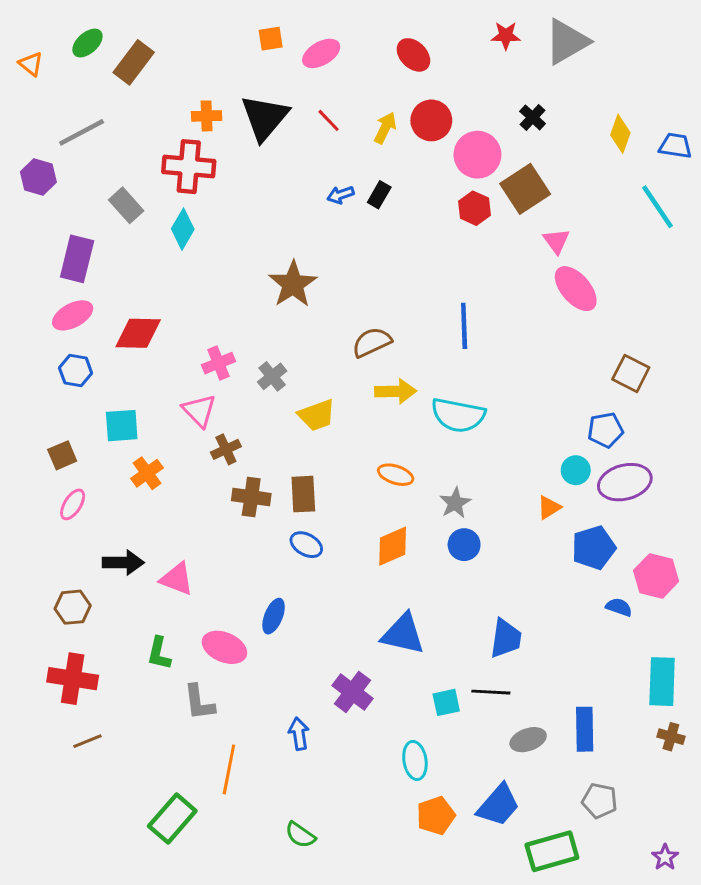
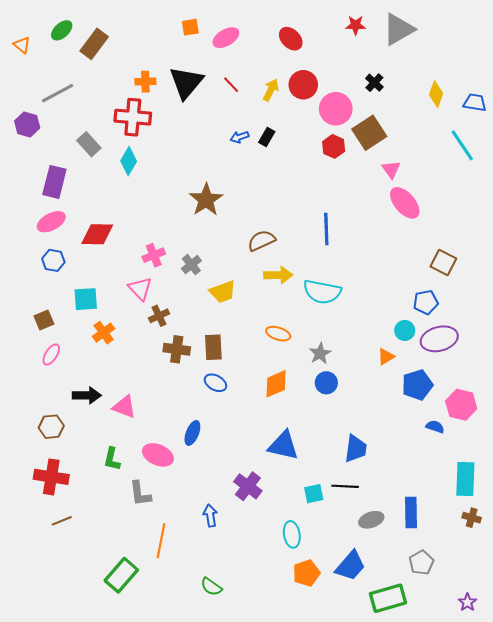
gray pentagon: (600, 801) -> (421, 563), turned 30

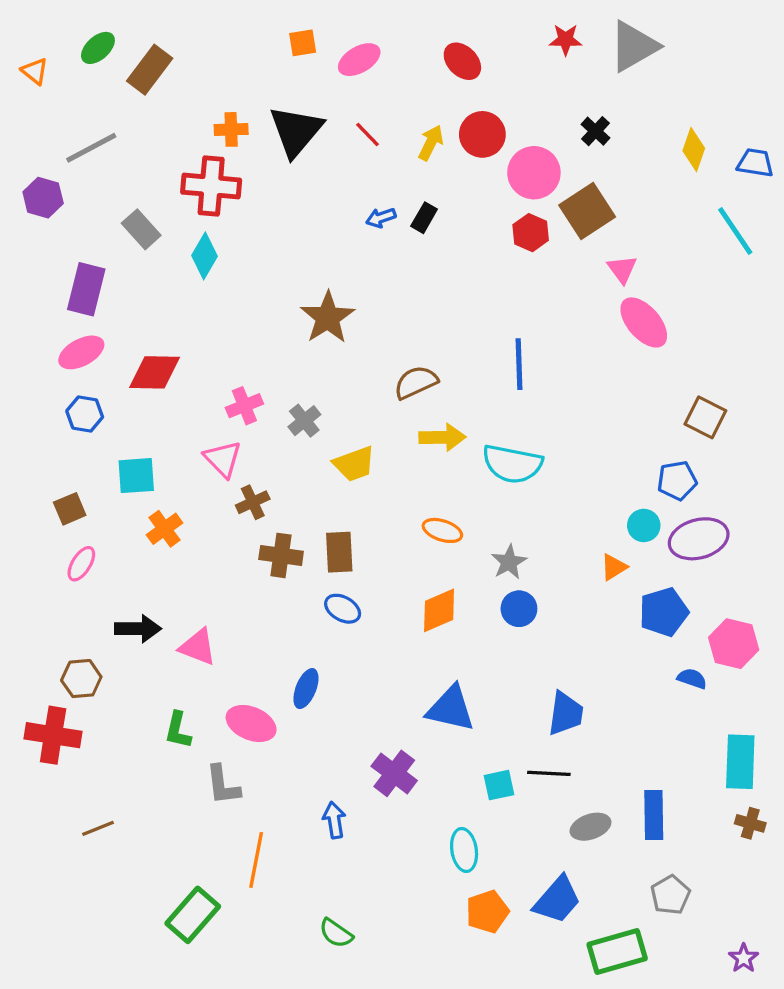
red cross: (51, 477) -> (53, 735), moved

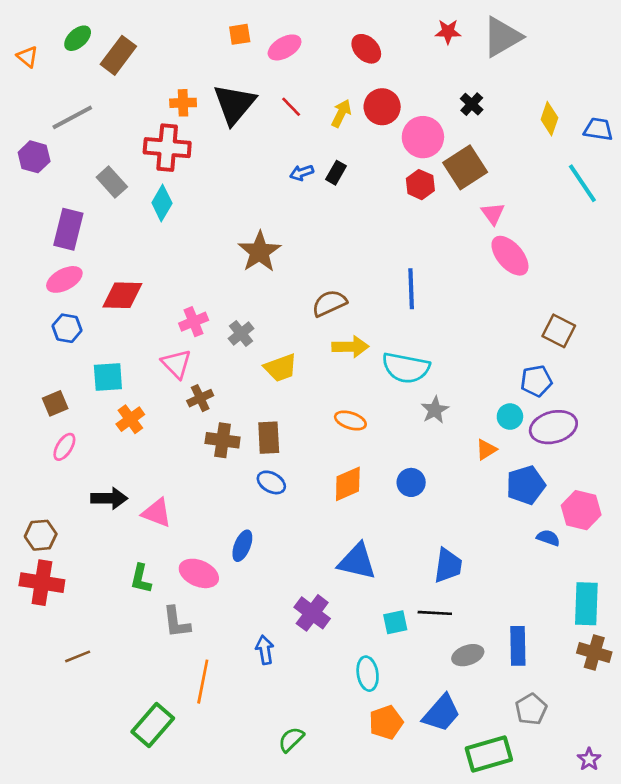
gray star: (509, 562) -> (435, 410), moved
brown hexagon: (81, 679) -> (41, 535), moved
brown cross: (750, 823) -> (594, 653), size x1.4
green semicircle: (336, 933) -> (291, 740), moved, turned 100

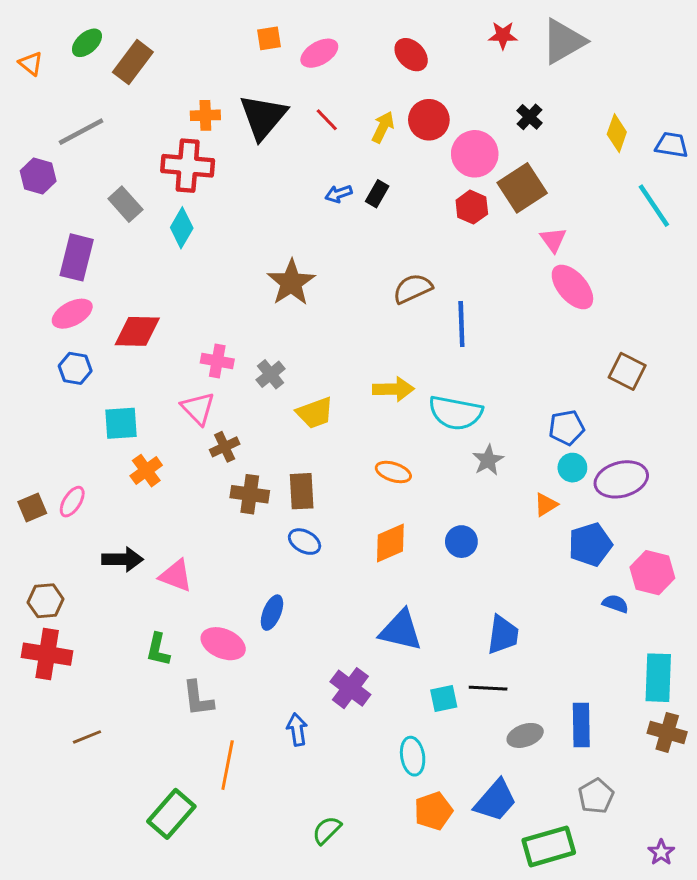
brown semicircle: (329, 303) -> (413, 288), moved
pink cross: (194, 322) -> (217, 361), turned 32
blue pentagon: (536, 381) -> (567, 428), moved
brown square: (55, 403) -> (32, 508), moved

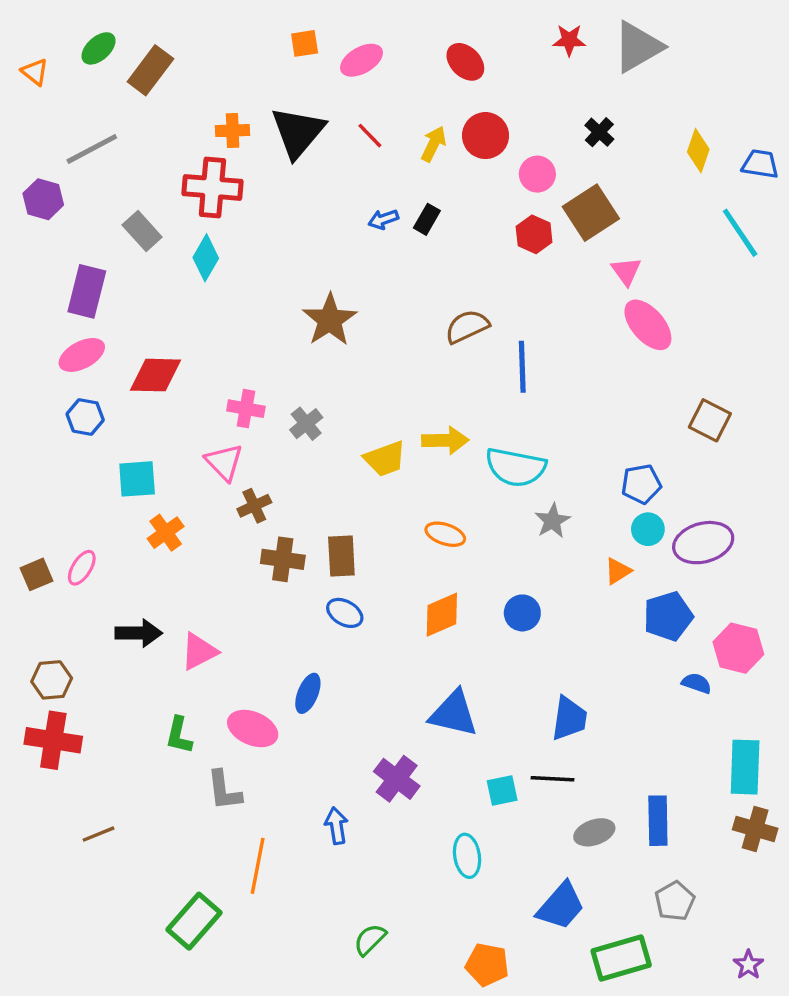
pink circle: (475, 154) -> (537, 174), size x0.7
yellow trapezoid: (315, 413) -> (385, 459), moved
pink triangle: (176, 576) -> (199, 651), turned -48
orange pentagon: (433, 811) -> (487, 965), moved, turned 30

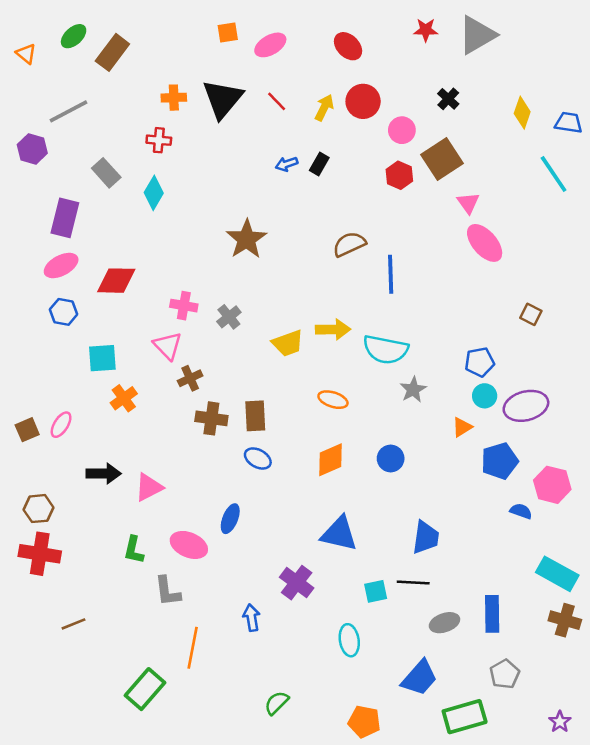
red cross: (212, 187) -> (159, 140), size x0.6
brown square: (710, 420) -> (531, 314), size x0.7
cyan rectangle: (745, 767) -> (557, 574), turned -63

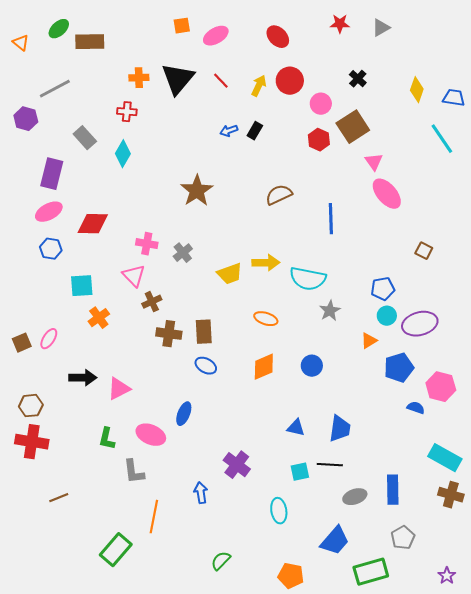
gray triangle: (477, 35) -> (381, 28), size x0.6
brown rectangle: (112, 52) -> (90, 42), turned 52
blue line: (391, 274) -> (331, 219), moved
blue triangle: (339, 534) -> (296, 428), moved, size x0.6

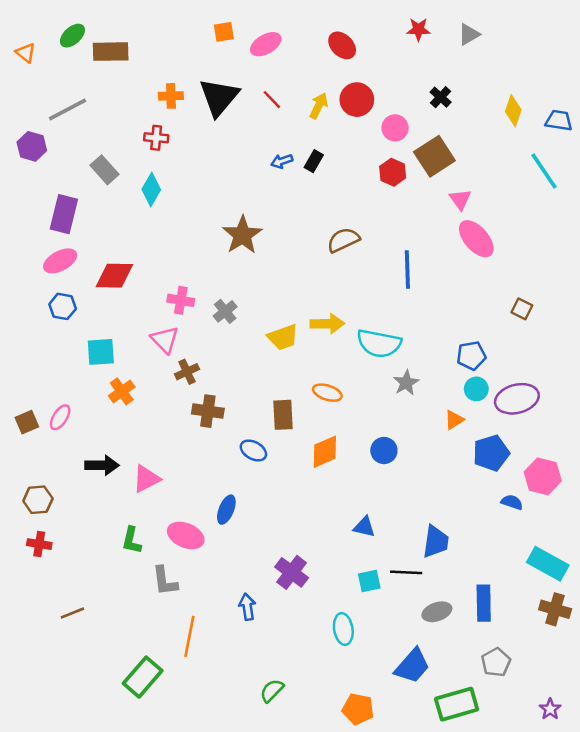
brown rectangle: (204, 332) -> (283, 415), moved
blue trapezoid: (340, 429) -> (436, 542), moved
red cross: (32, 442) -> (39, 544), size x0.6

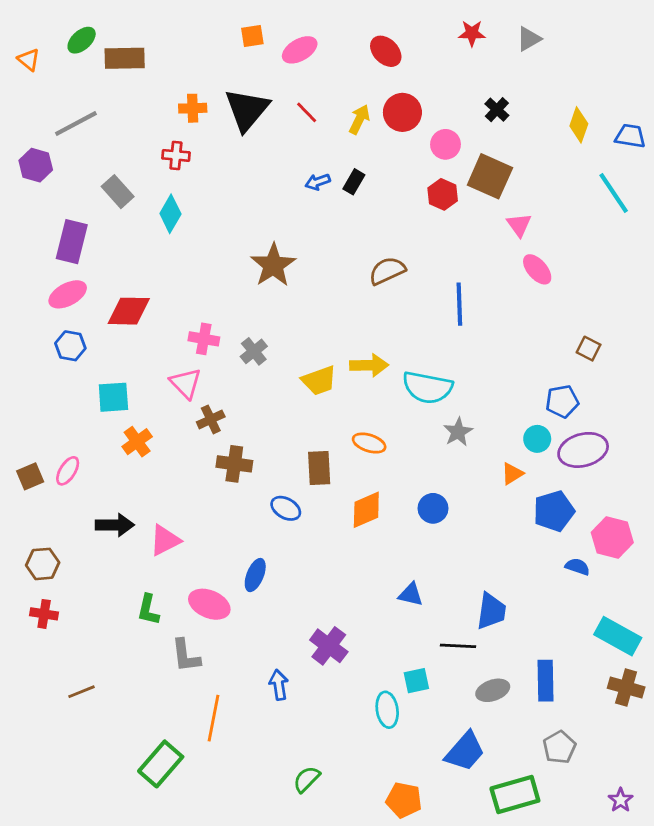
brown square: (434, 156) -> (490, 176), turned -33
pink ellipse: (476, 239) -> (537, 269), size x0.7
blue pentagon: (471, 356) -> (562, 401), moved
cyan square: (369, 581) -> (416, 681), moved

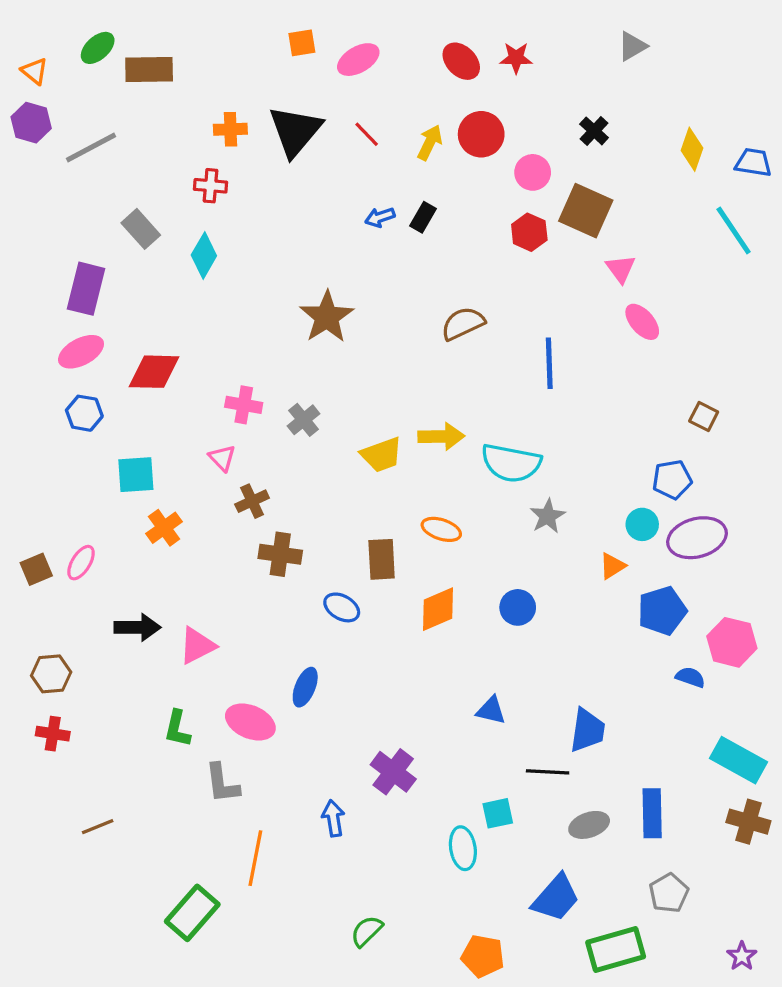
red star: (472, 33) -> (516, 58), moved
purple hexagon: (36, 165) -> (31, 123), moved
pink triangle: (186, 383) -> (222, 458), size x0.7

